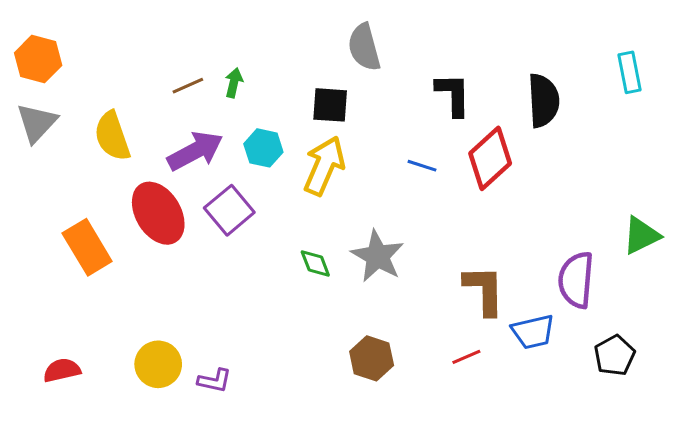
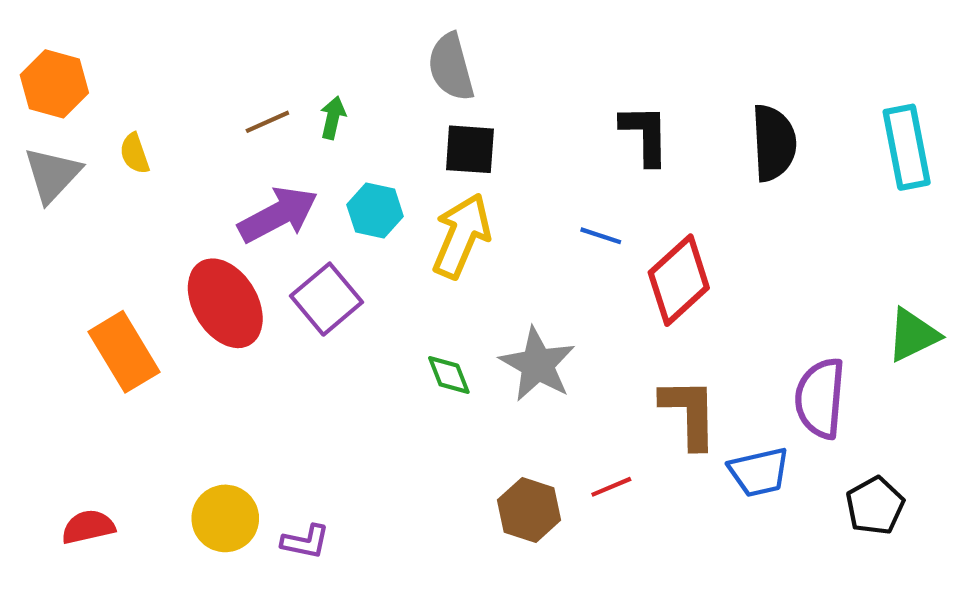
gray semicircle: (364, 47) -> (451, 67), moved
cyan rectangle: (629, 72) -> (907, 147), moved, size x1.4
yellow semicircle: (112, 136) -> (135, 154), moved, size x0.6
red diamond: (490, 158) -> (679, 280), moved
red line: (466, 357) -> (611, 487), moved

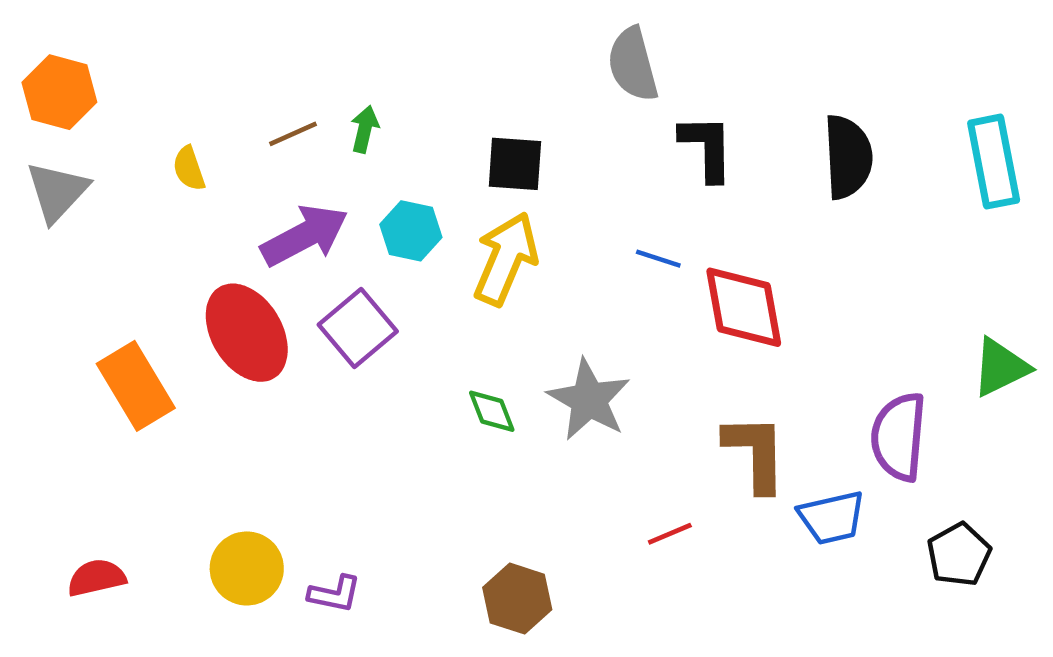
gray semicircle: (451, 67) -> (633, 64), moved
yellow semicircle: (135, 154) -> (189, 168), moved
red diamond: (679, 280) -> (744, 307), turned -58
brown hexagon: (529, 510) -> (517, 599), moved

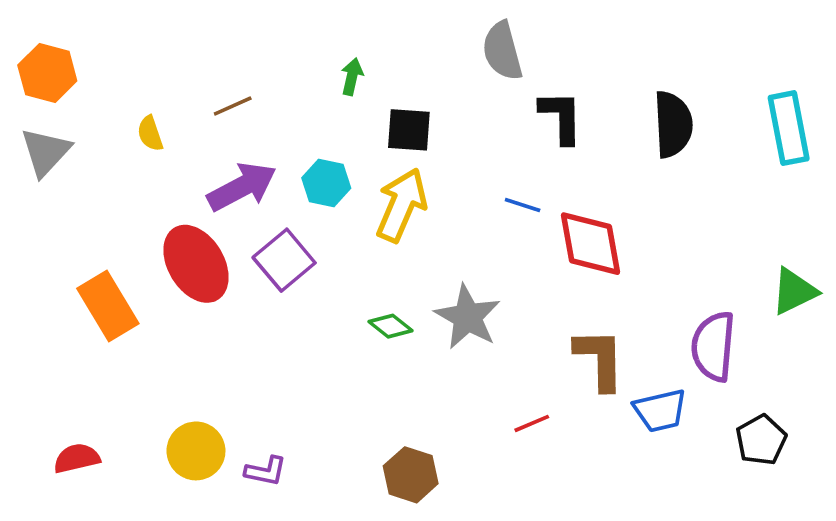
green arrow: (365, 129) -> (352, 77), moved
green diamond: (492, 411) -> (390, 326), turned -30

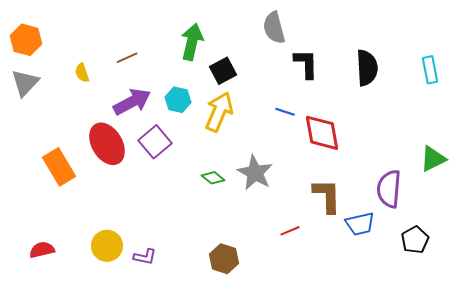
green arrow: (352, 77) -> (192, 42), size x1.8
cyan rectangle: (789, 128) -> (430, 70), size x0.7
black square: (409, 130) -> (223, 71), turned -32

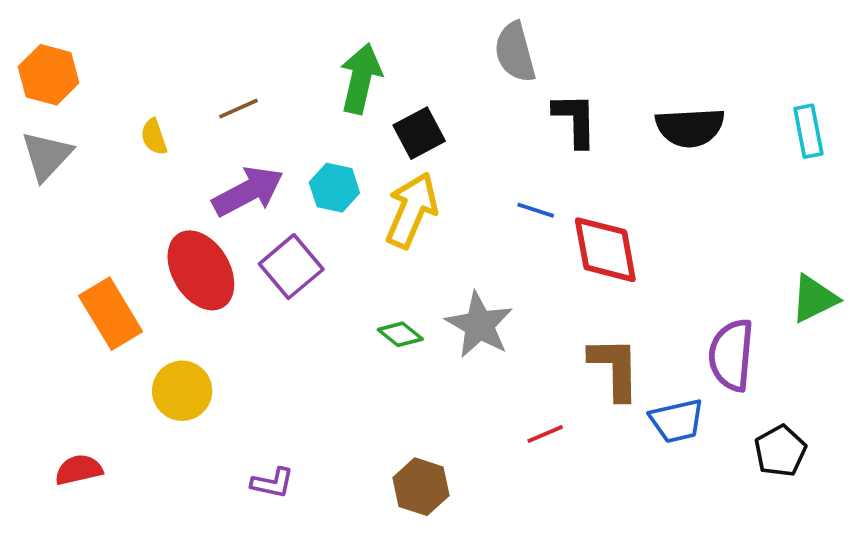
black semicircle: (367, 68) -> (690, 127), turned 90
yellow circle: (107, 246) -> (182, 391), moved

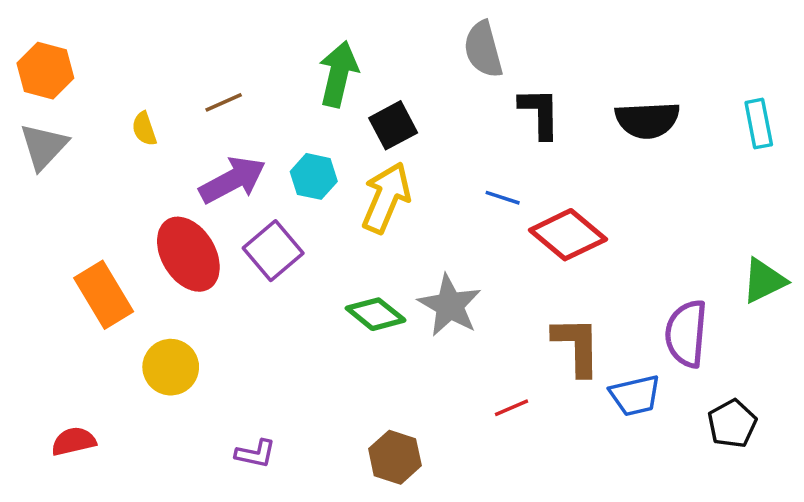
red diamond: (605, 250) -> (568, 235), turned -40
green diamond: (400, 334) -> (376, 314), size x1.4

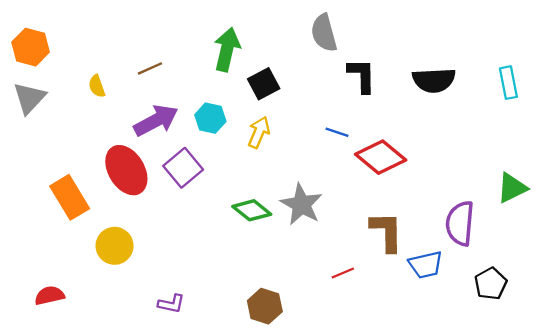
yellow arrow: (386, 198) -> (259, 132), size x0.7

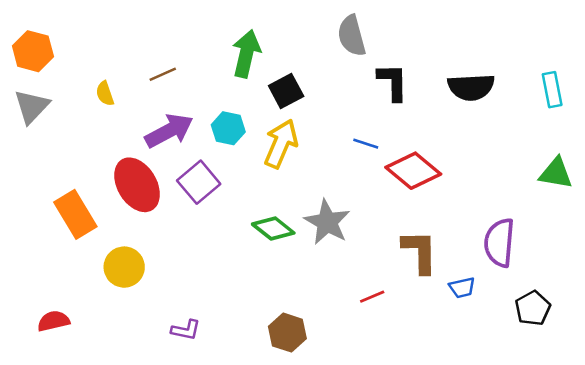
yellow arrow: (259, 132) -> (281, 144), size x1.4
green triangle: (512, 188) -> (556, 173), moved, turned 36
blue trapezoid: (426, 265) -> (462, 288), size x0.7

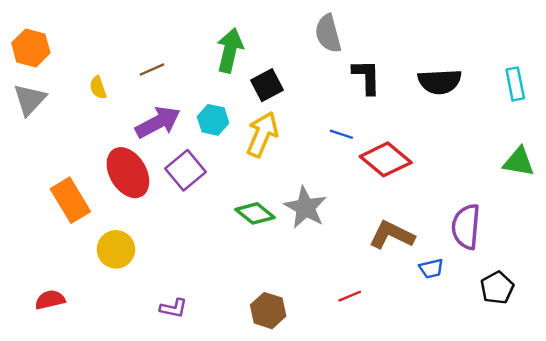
brown L-shape: (420, 252) -> (392, 235), turned -63
red line: (372, 297) -> (350, 296), moved

